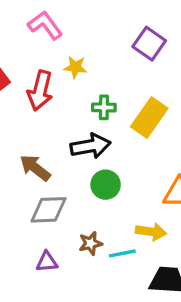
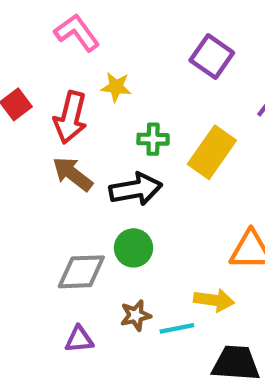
brown arrow: (35, 168) -> (73, 174), moved
green circle: (106, 185) -> (133, 248), moved

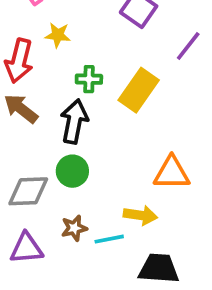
black arrow: (136, 189) -> (74, 121), turned -69
purple triangle: (79, 339) -> (26, 248), size x1.4

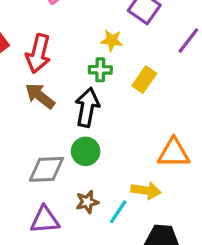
yellow star: (58, 35) -> (112, 40), moved
yellow rectangle: (139, 90) -> (144, 80), size x0.7
cyan line: (109, 239) -> (118, 212), turned -45

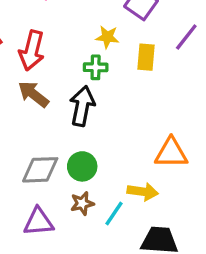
yellow rectangle: (144, 80) -> (146, 57), moved, turned -30
green circle: (86, 151) -> (82, 166), moved

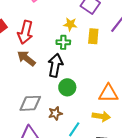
green circle: (82, 166) -> (67, 87), moved
yellow arrow: (143, 192) -> (101, 116), moved
brown star: (82, 203) -> (55, 113), moved

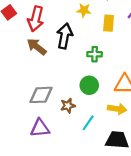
green cross: (63, 42) -> (95, 54), moved
black arrow: (55, 65) -> (65, 36), moved
green circle: (67, 87) -> (89, 85), moved

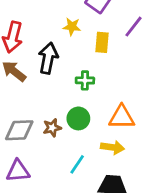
brown star: (68, 106) -> (52, 128), moved

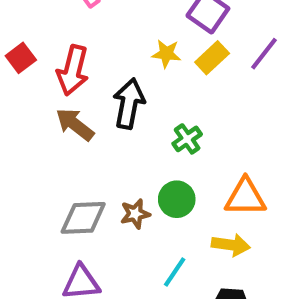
yellow rectangle: (102, 42) -> (212, 58), moved, turned 42
green cross: (85, 80) -> (187, 139), turned -36

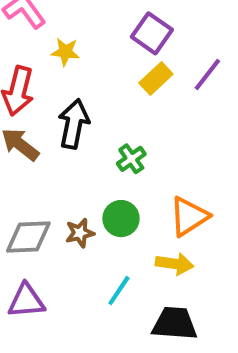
yellow star: (166, 54) -> (65, 52), moved
orange triangle: (245, 197) -> (189, 216), turned -33

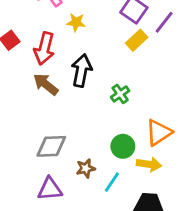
purple line: (207, 74) -> (164, 22), moved
green circle: (121, 219) -> (123, 146), moved
brown star: (80, 233) -> (86, 168), moved

